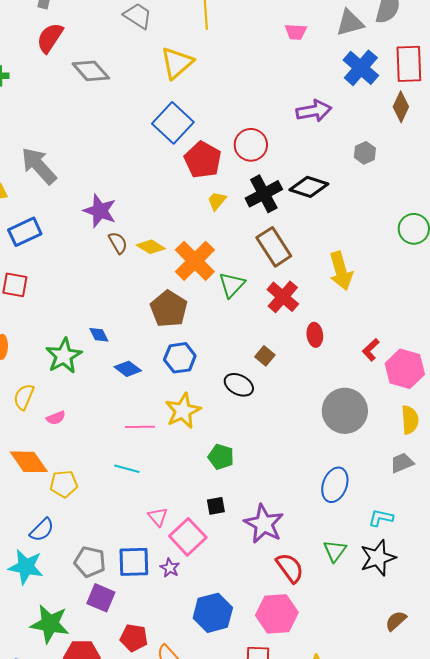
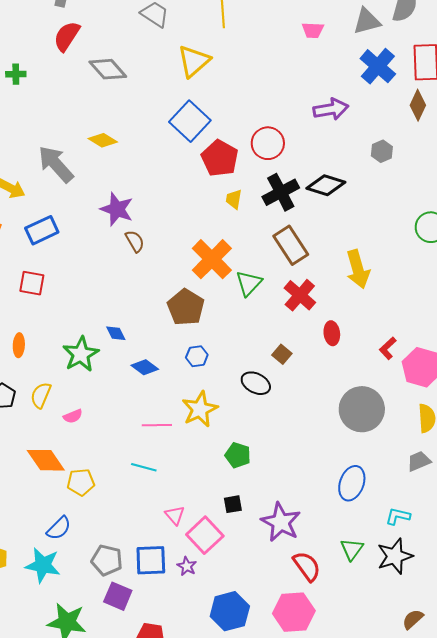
yellow trapezoid: (217, 201) -> (234, 199), turned -30
yellow diamond: (151, 247) -> (103, 140), moved
blue hexagon: (180, 358) -> (197, 356), size x0.7

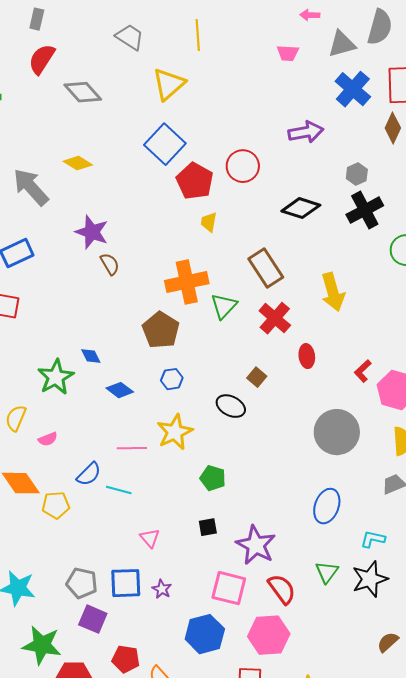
black cross: (281, 192) -> (365, 210), moved
orange cross: (212, 259) -> (187, 282), turned 33
blue semicircle: (59, 528) -> (89, 474), moved
pink square: (205, 535) -> (229, 588), moved, turned -33

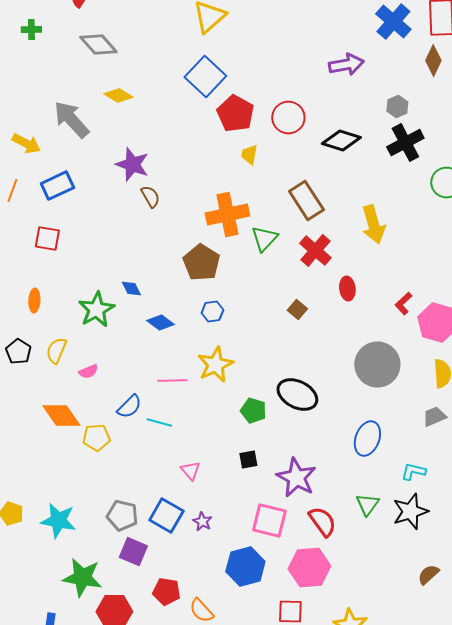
gray diamond: (83, 92) -> (98, 45), moved
red circle: (243, 166) -> (288, 118), moved
black ellipse: (231, 406) -> (297, 395), moved, size x1.4
blue square: (126, 583) -> (166, 516), turned 32

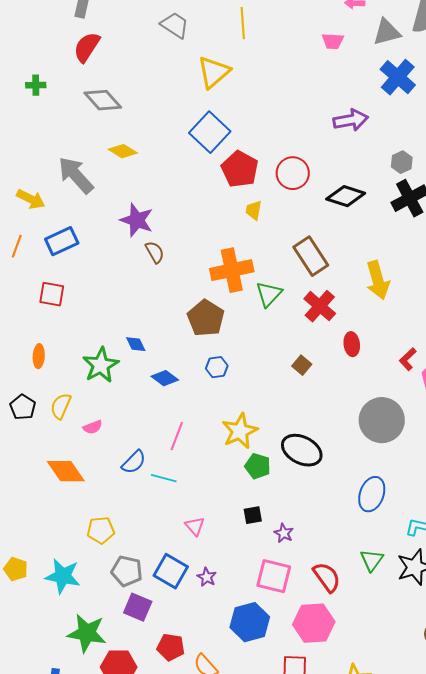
yellow star: (215, 365) -> (240, 431), moved
pink line: (172, 381) -> (177, 436), turned -68
yellow pentagon: (96, 438) -> (101, 530), moved
purple star: (296, 478) -> (284, 533), moved, size x0.5

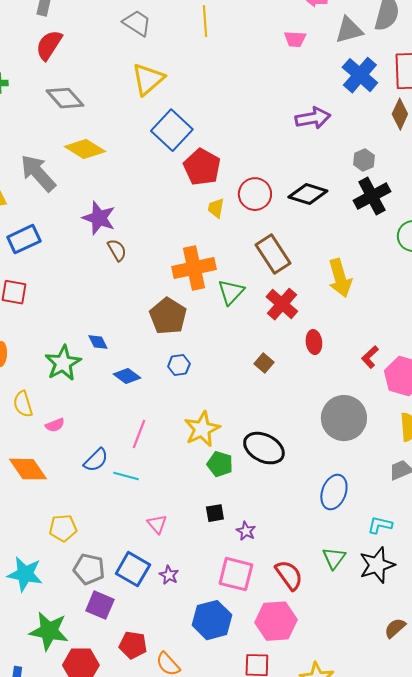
yellow triangle: (214, 72) -> (148, 79), moved
yellow diamond: (123, 151) -> (85, 149), size x1.4
red circle: (293, 173) -> (255, 194), moved
yellow semicircle: (61, 406) -> (23, 404), turned -40

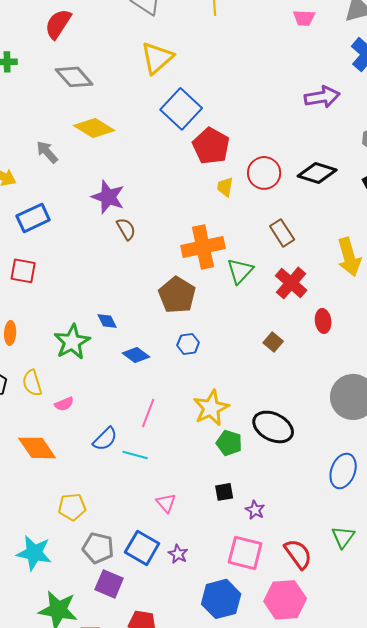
gray arrow: (38, 173) -> (47, 152), size x0.6
brown rectangle: (273, 254) -> (282, 233), size x0.7

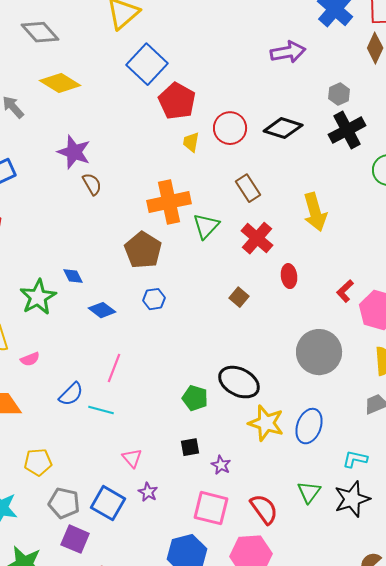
yellow star: (211, 408) -> (266, 423), moved, turned -30
purple star: (178, 554) -> (148, 492), moved

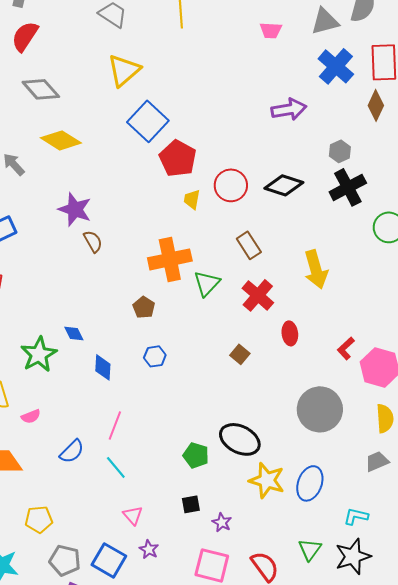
brown pentagon: (143, 250) -> (144, 307), size x0.6
blue diamond: (102, 310) -> (103, 367), turned 56
cyan line: (101, 410) -> (116, 467), moved, turned 35

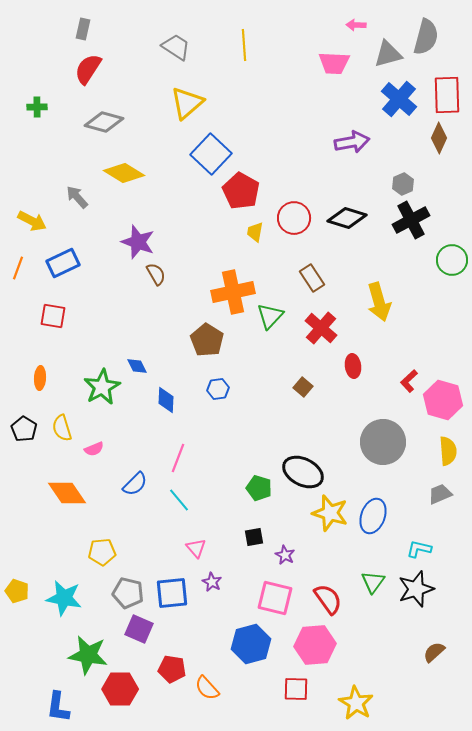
pink trapezoid: (271, 30) -> (334, 63), size x1.4
gray diamond: (41, 89) -> (104, 122), turned -33
brown pentagon: (144, 307) -> (207, 340), size x1.5
blue square: (109, 560) -> (172, 593), turned -36

